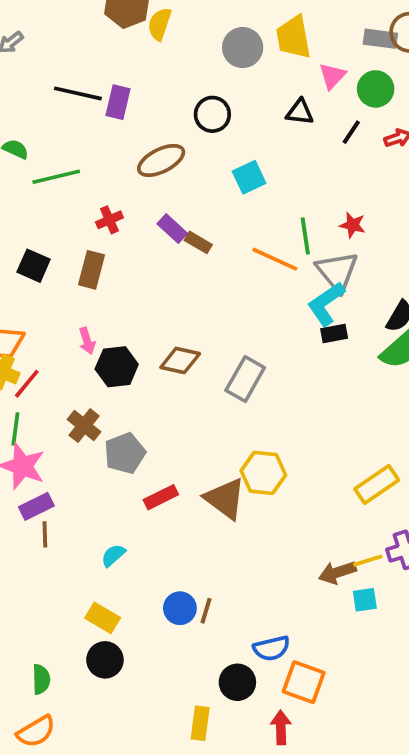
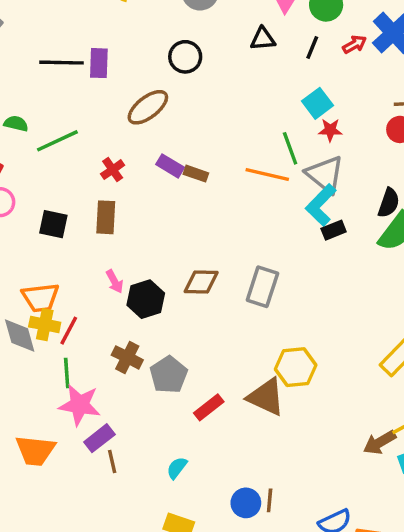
cyan square: (249, 177) -> (317, 103), moved

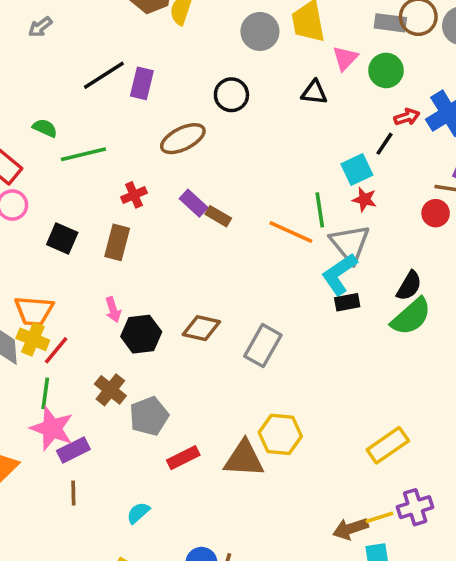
black line: (312, 47) -> (384, 144), moved
black line: (62, 63) -> (104, 75), turned -45
brown triangle: (266, 397) -> (244, 459), turned -33
purple rectangle: (99, 438) -> (73, 450), moved

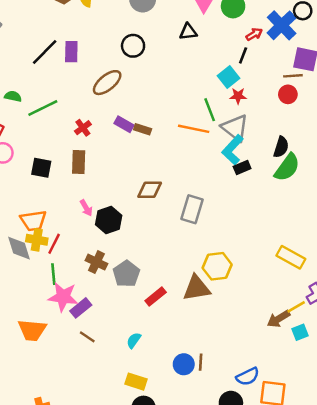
brown diamond: (201, 328) -> (150, 190), moved
yellow rectangle: (388, 445) -> (291, 257), turned 76
brown line: (73, 493) -> (87, 337), turned -42

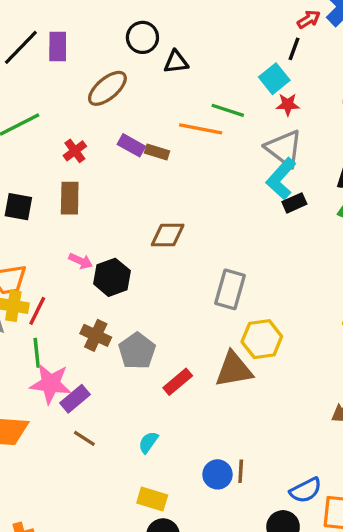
black triangle: (188, 32) -> (176, 62), moved
green line: (210, 110) -> (228, 110), moved, turned -50
orange line: (194, 129) -> (201, 129), moved
pink arrow: (86, 208) -> (81, 261), turned -35
gray rectangle: (192, 209) -> (230, 289), moved

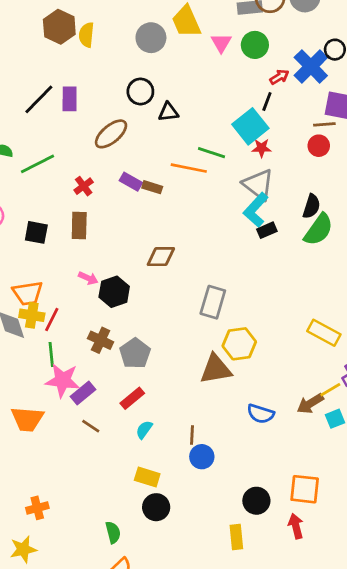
cyan square: (274, 79) -> (250, 126), size x1.4
red rectangle: (178, 382) -> (132, 398), moved
brown line: (241, 471) -> (192, 435), moved
blue semicircle: (306, 490) -> (261, 414), moved, turned 44

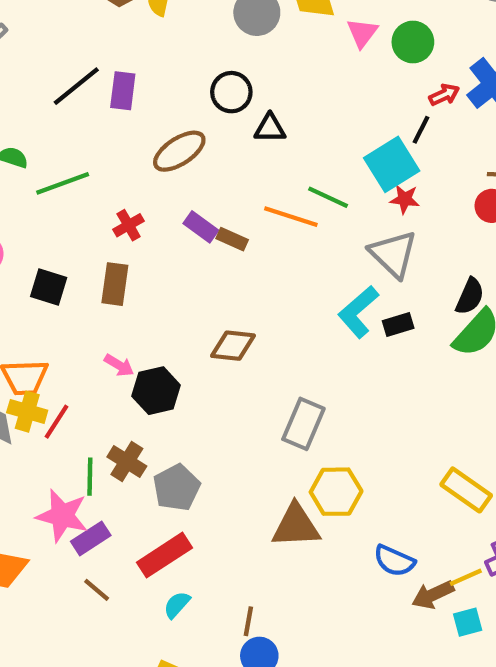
cyan L-shape: (256, 210) -> (358, 312), moved
green line: (51, 355) -> (90, 477), moved
red rectangle: (132, 398) -> (165, 555), size x1.4
blue semicircle: (261, 414) -> (394, 561), moved

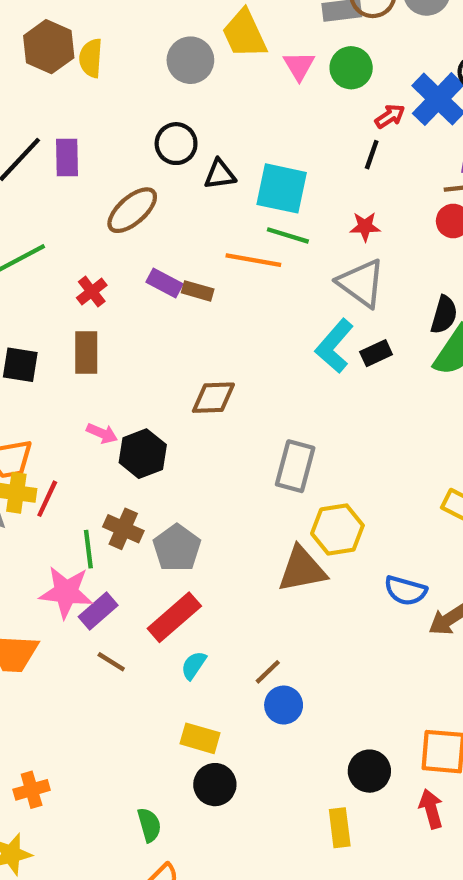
cyan square: (392, 164) -> (282, 188), moved, turned -38
brown line: (248, 621) -> (268, 672), turned 44

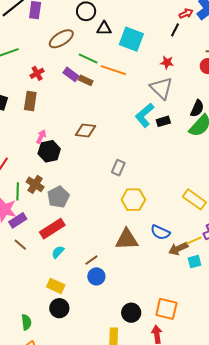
green line: (288, 235) -> (88, 59), moved
pink arrow: (102, 433) -> (41, 137), moved, turned -96
gray rectangle: (295, 466) -> (118, 168), size x0.7
brown triangle: (302, 569) -> (127, 239), moved

